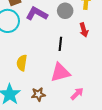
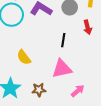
yellow semicircle: (22, 63) -> (24, 57), turned -49

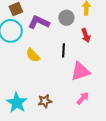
yellow semicircle: (24, 57) -> (33, 55), moved
pink triangle: (62, 69) -> (80, 71), moved

